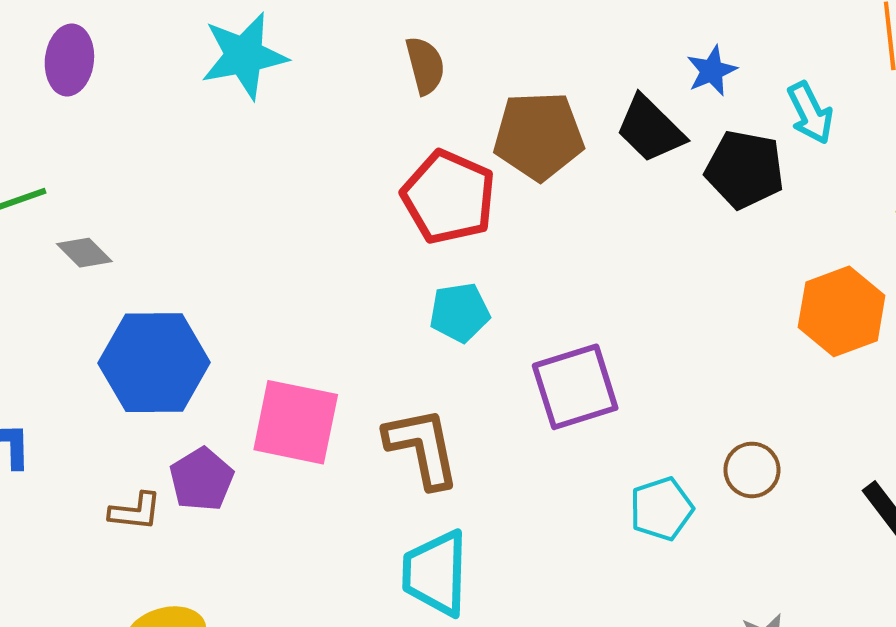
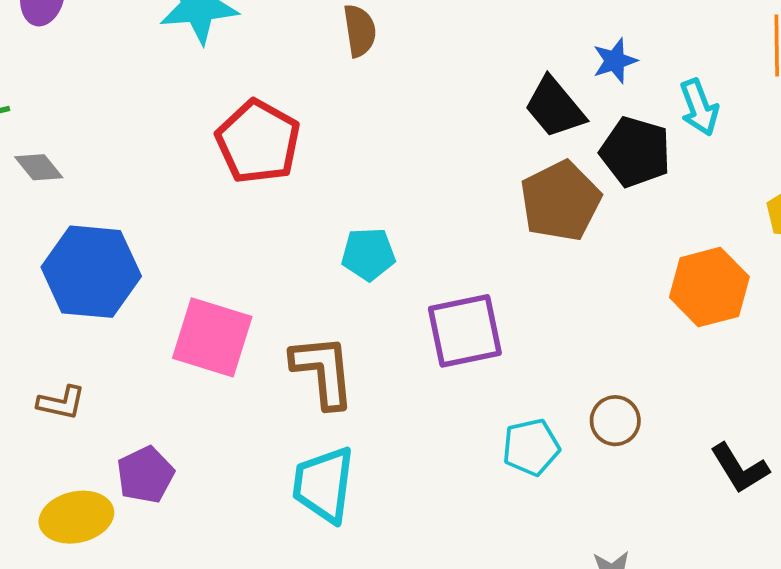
brown pentagon: (539, 136) -> (561, 201), moved, turned -30
red pentagon: (449, 197) -> (258, 142), moved
purple pentagon: (202, 479) -> (145, 475), moved

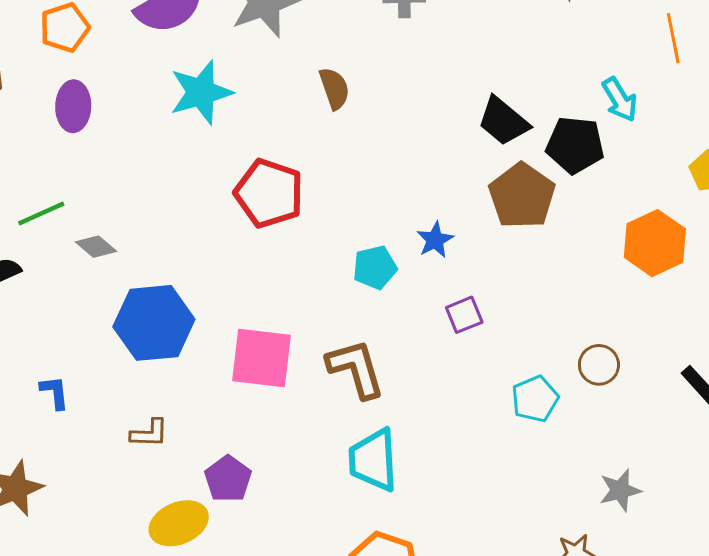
blue star: (615, 61) -> (435, 240), moved
purple square: (465, 331) -> (464, 315), size x0.6

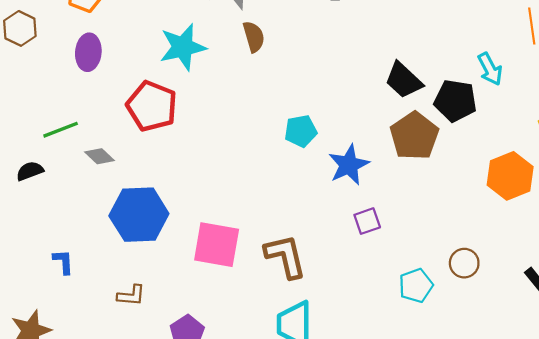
brown semicircle: (334, 88) -> (254, 37), moved
red pentagon: (269, 193) -> (152, 106), moved
blue star: (435, 240) -> (349, 165), size x1.5
cyan pentagon: (375, 267) -> (301, 131), moved

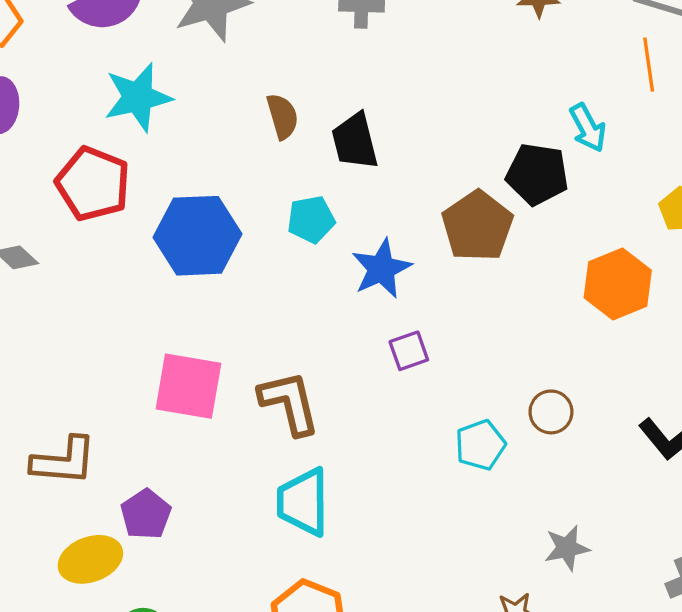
brown semicircle: (254, 37) -> (282, 116), moved
black trapezoid: (404, 80) -> (355, 141), moved, turned 33
blue hexagon: (139, 215) -> (197, 236), moved
brown L-shape: (131, 295) -> (64, 461), size x1.6

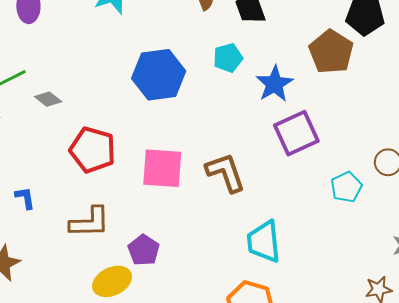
red pentagon: (93, 184) -> (92, 150), moved
purple square: (409, 351) -> (296, 133), size x1.8
cyan trapezoid: (303, 502) -> (264, 241), moved

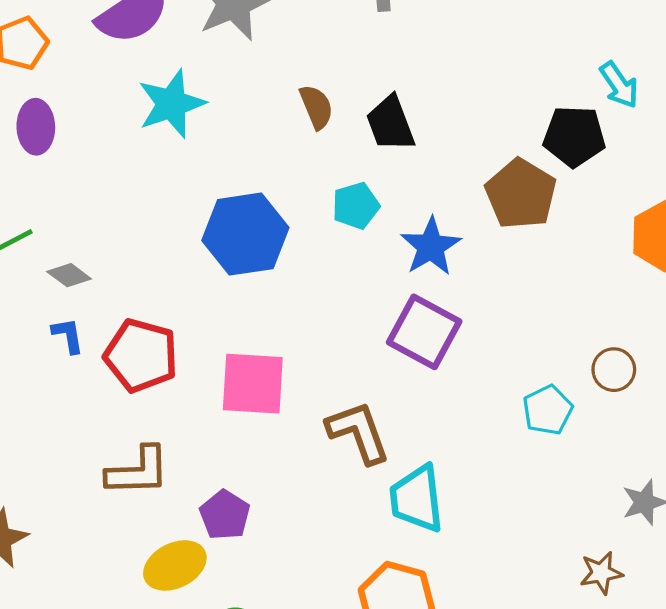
purple square: (296, 133) -> (424, 332), moved, turned -36
brown L-shape: (226, 173) -> (358, 432), moved
blue L-shape: (25, 198) -> (68, 335), moved

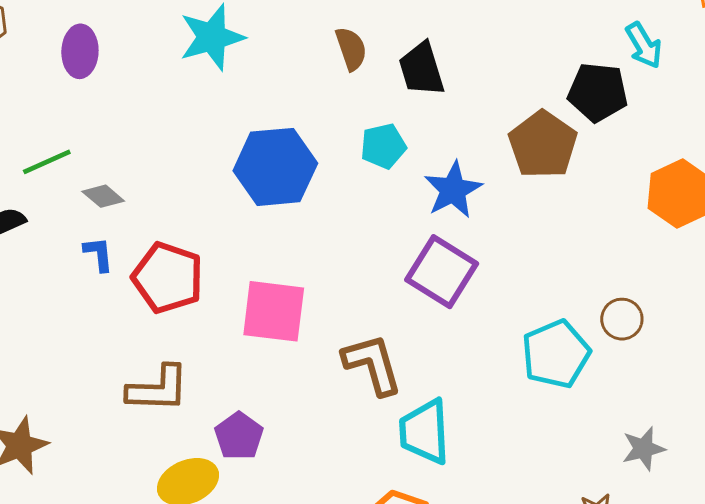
cyan pentagon: (548, 410) -> (556, 354), size x1.4

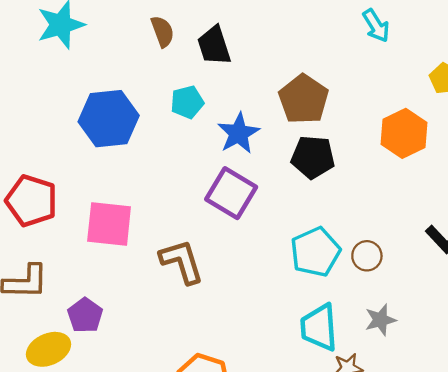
black pentagon: (598, 92) -> (313, 157), moved
brown circle: (622, 319) -> (367, 256), moved
cyan trapezoid: (425, 432) -> (319, 327), moved

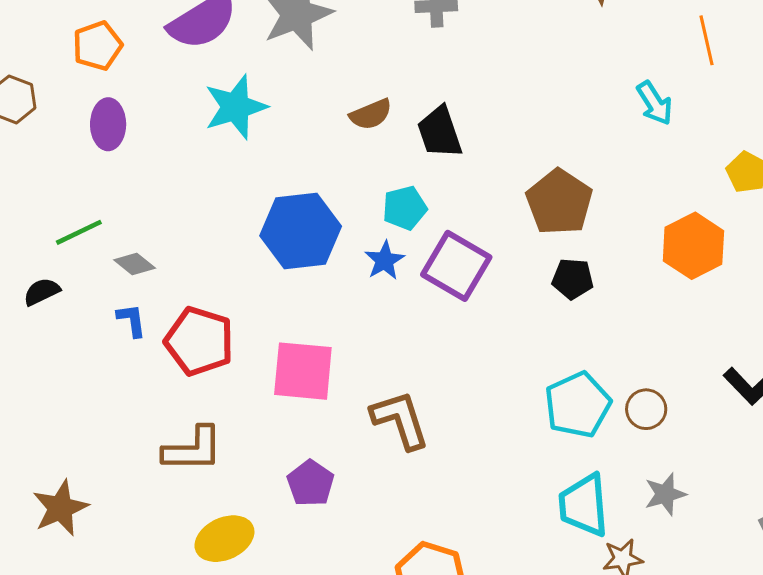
brown semicircle: (163, 32) -> (371, 114), turned 88
blue star: (238, 133) -> (385, 260), moved, size x0.7
black pentagon: (313, 157) -> (573, 279), size x0.7
purple square: (231, 193) -> (456, 266), moved
purple pentagon: (85, 315) -> (311, 483), moved

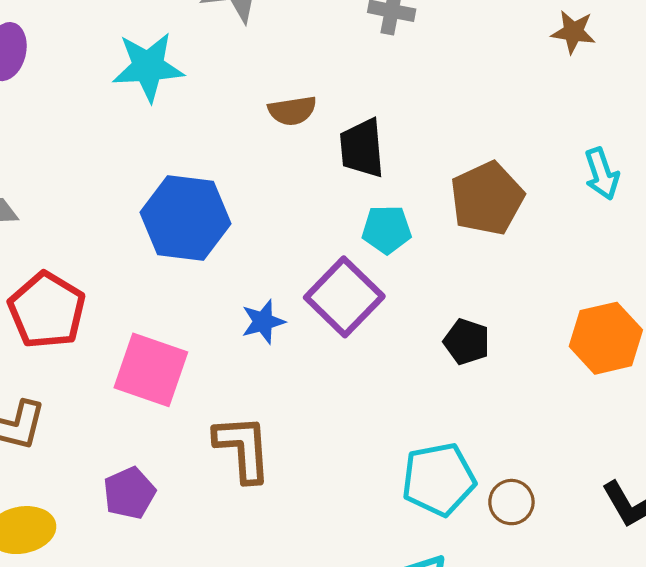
brown pentagon: (559, 202) -> (487, 198), moved
cyan pentagon: (405, 208) -> (387, 229), moved
blue star: (385, 260) -> (263, 322), moved

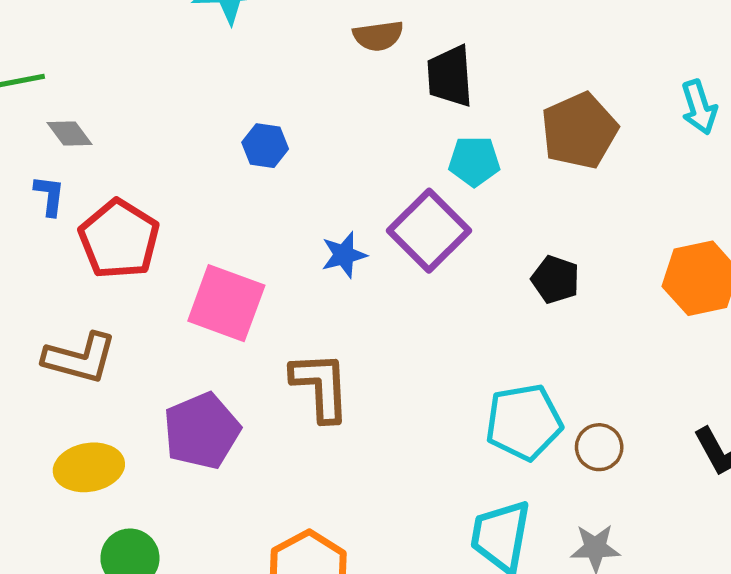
blue hexagon: (185, 218) -> (265, 146), size x0.5
purple pentagon: (129, 493) -> (202, 431), size x1.4

